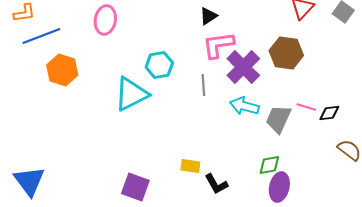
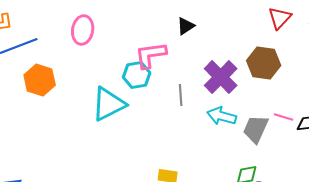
pink L-shape: (218, 45) -> (151, 55), moved

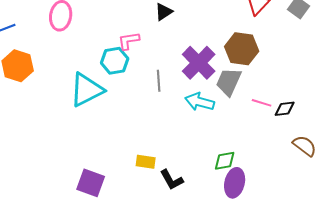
pink L-shape: (151, 55) -> (129, 41), size x0.7
gray trapezoid: (256, 129) -> (229, 82), moved

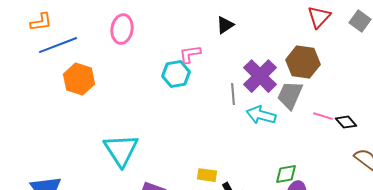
gray line: (159, 81) -> (233, 94), moved
cyan triangle: (87, 90) -> (121, 150), moved, turned -36
black diamond: (285, 109) -> (346, 122), turned 55

